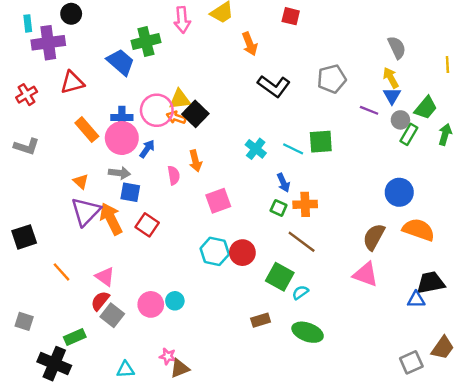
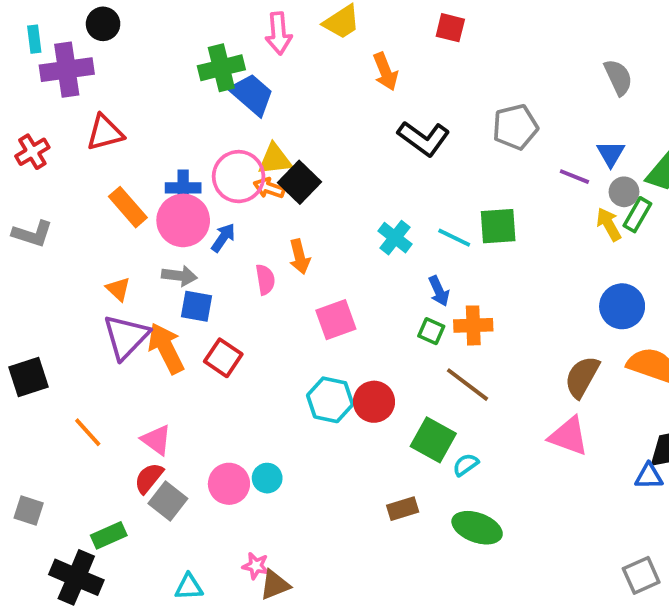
blue trapezoid: (121, 62) -> (252, 94), moved
yellow arrow: (391, 78) -> (609, 224), moved

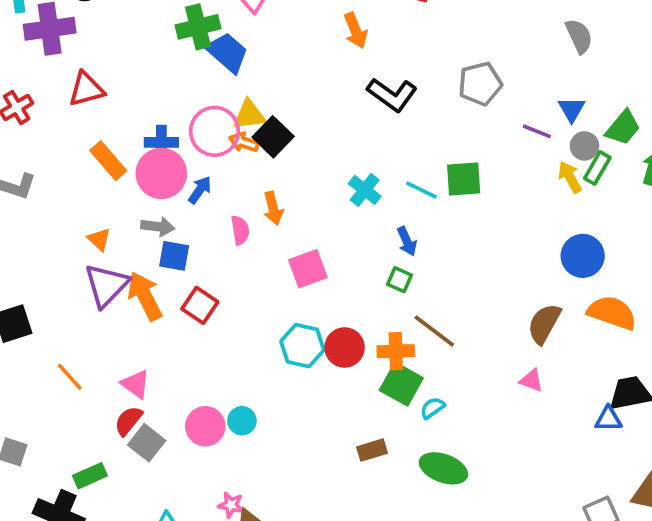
orange cross: (473, 325) -> (396, 351), moved
pink triangle: (569, 436) -> (531, 380), size x0.6

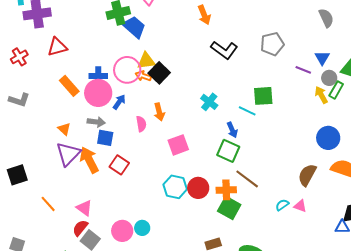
cyan line: (421, 190) -> (247, 111), moved
green square: (399, 280) -> (228, 151), size x1.6
cyan semicircle: (432, 408) -> (282, 205), moved

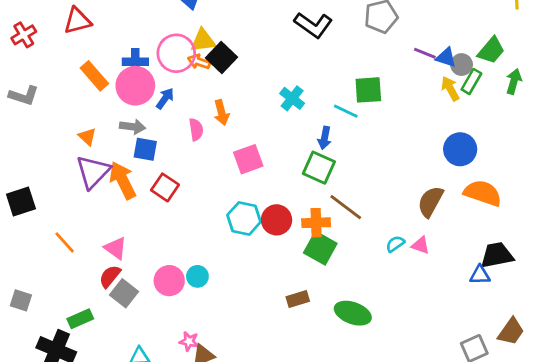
blue triangle: (322, 58) -> (446, 57), moved, turned -42
blue arrow: (232, 130) -> (325, 138), turned 35

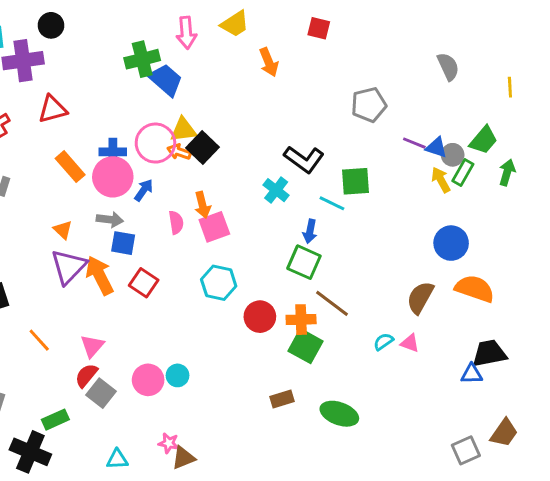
black L-shape: (313, 25) -> (304, 159), moved
pink square: (248, 159) -> (214, 227), moved
cyan hexagon: (244, 218) -> (219, 283), moved
pink triangle: (116, 248) -> (92, 346), turned 35

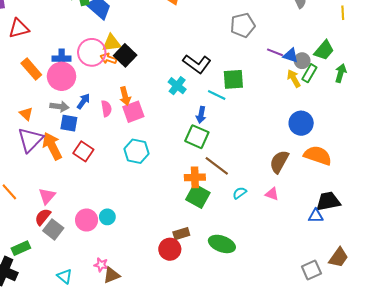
blue arrow: (144, 190) -> (83, 101), moved
red circle: (260, 317) -> (170, 249), moved
cyan semicircle: (383, 342) -> (240, 193), moved
cyan triangle: (117, 459) -> (65, 276), turned 42

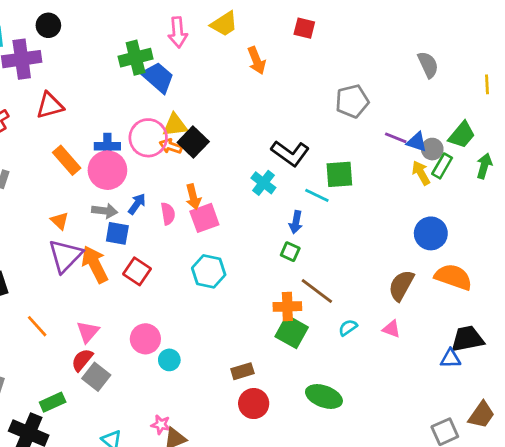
green square: (197, 137) -> (290, 252), size x0.6
pink circle: (87, 220) -> (145, 339), moved
brown rectangle: (181, 234) -> (242, 371), moved

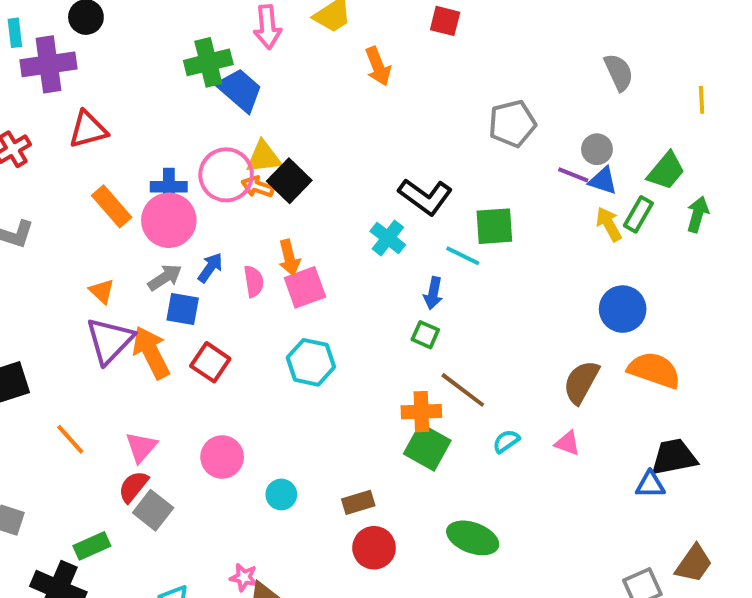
gray circle: (432, 149) -> (597, 149), moved
gray arrow: (105, 211) -> (165, 277), turned -40
cyan circle: (169, 360) -> (281, 494), moved

